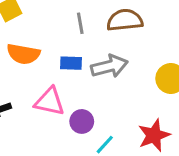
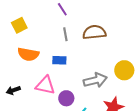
gray arrow: (109, 66) -> (95, 80), moved

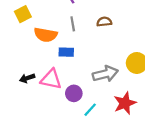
brown semicircle: (94, 32) -> (104, 22), size x0.6
orange semicircle: (28, 54) -> (46, 35), moved
black arrow: (13, 90) -> (27, 78), moved

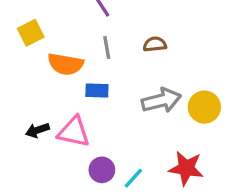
gray arrow: (105, 74) -> (161, 100), moved
purple circle: (74, 93) -> (102, 170), moved
red star: (125, 103) -> (186, 168), turned 30

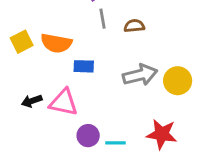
yellow square: (31, 33) -> (22, 42), moved
gray line: (107, 48) -> (103, 19), moved
cyan line: (133, 178) -> (116, 143), turned 48

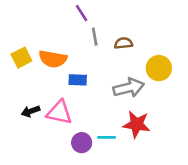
yellow circle: (178, 81) -> (159, 68), moved
red star: (162, 134) -> (137, 124), moved
cyan line: (116, 143) -> (106, 137), moved

